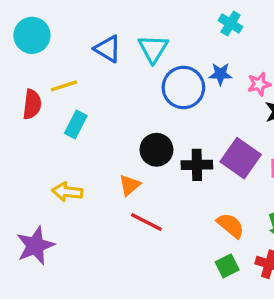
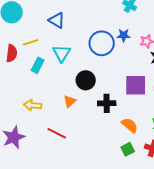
cyan triangle: (153, 49) -> (62, 53), moved
purple square: (241, 158) -> (136, 85), turned -35
black cross: (197, 165) -> (107, 103), moved
red line: (146, 222) -> (57, 133), moved

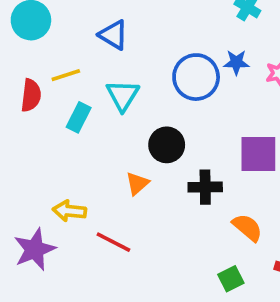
yellow arrow: (33, 105) -> (69, 211), moved
green square: (128, 149) -> (231, 279), moved

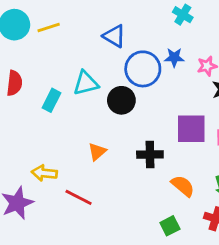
blue triangle: (113, 35) -> (114, 36), moved
yellow line: (66, 75) -> (49, 28), moved
cyan triangle: (123, 95) -> (86, 83), turned 44
black circle: (167, 145) -> (121, 100), moved

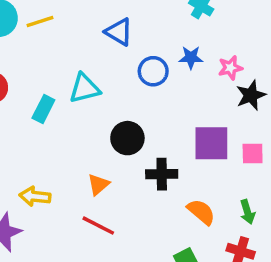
blue circle: (143, 69) -> (153, 71), size x0.7
black circle: (121, 100) -> (127, 138), moved
orange triangle: (97, 152) -> (98, 184), moved
red line: (79, 197) -> (98, 226), moved

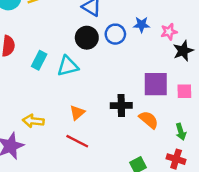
cyan triangle: (85, 88) -> (68, 66), moved
black circle: (127, 138) -> (87, 38), moved
orange semicircle: (201, 212) -> (149, 120), moved

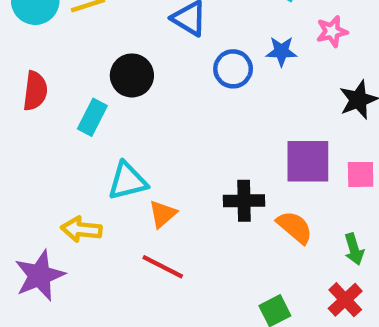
pink star: (169, 32) -> (332, 32), moved
black circle: (87, 38) -> (132, 75), moved
cyan triangle: (68, 66) -> (128, 181), moved
red cross: (176, 159) -> (345, 300), turned 30

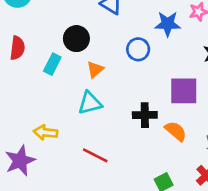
blue star: (281, 51) -> (168, 24), size x1.4
blue circle: (233, 69) -> (138, 49), moved
cyan triangle: (128, 181) -> (90, 103), moved
orange triangle: (163, 214) -> (95, 69), moved

